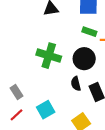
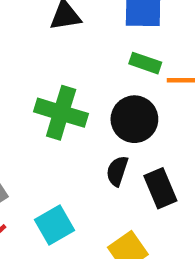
black semicircle: (76, 84) -> (117, 171), turned 32

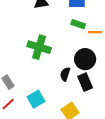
black circle: (134, 119) -> (85, 59), moved

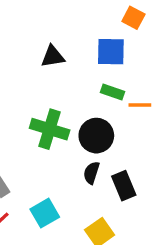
black circle: (85, 59) -> (96, 136), moved

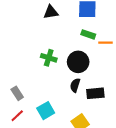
green cross: (50, 129) -> (49, 58), size x0.7
black rectangle: (124, 186) -> (95, 93), turned -72

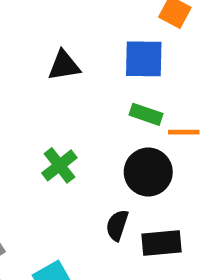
green cross: (49, 58) -> (59, 165), turned 35
black circle: (78, 62) -> (148, 172), moved

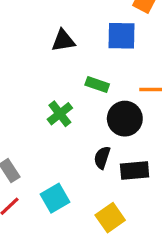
green rectangle: (146, 114) -> (97, 85), moved

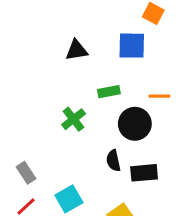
green rectangle: (97, 85) -> (109, 92), turned -30
black semicircle: (102, 158) -> (113, 161), turned -30

